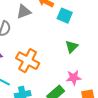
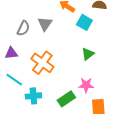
gray triangle: (24, 12) -> (45, 24), moved, turned -42

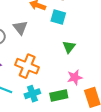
cyan cross: (33, 96) -> (32, 94), moved
green rectangle: (66, 99) -> (59, 95), turned 36

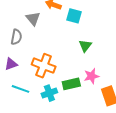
gray triangle: (20, 28) -> (33, 19), moved
green rectangle: (59, 95) -> (71, 84), moved

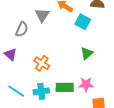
purple triangle: (11, 64) -> (10, 54), turned 48
orange cross: (44, 66) -> (42, 63), size x0.7
cyan line: (21, 89) -> (16, 91), moved

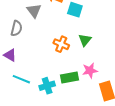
orange cross: (42, 63) -> (61, 44), moved
cyan line: (16, 91) -> (21, 79), moved

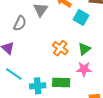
pink star: (90, 71) -> (84, 69), moved

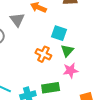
cyan square: (81, 17) -> (59, 33), moved

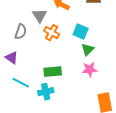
orange cross: (43, 54) -> (52, 33), moved
green rectangle: (51, 88) -> (53, 72), moved

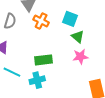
green triangle: (88, 50) -> (78, 37), turned -32

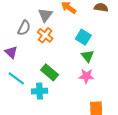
orange cross: (41, 21) -> (45, 35), moved
green rectangle: (43, 60) -> (50, 72), turned 36

